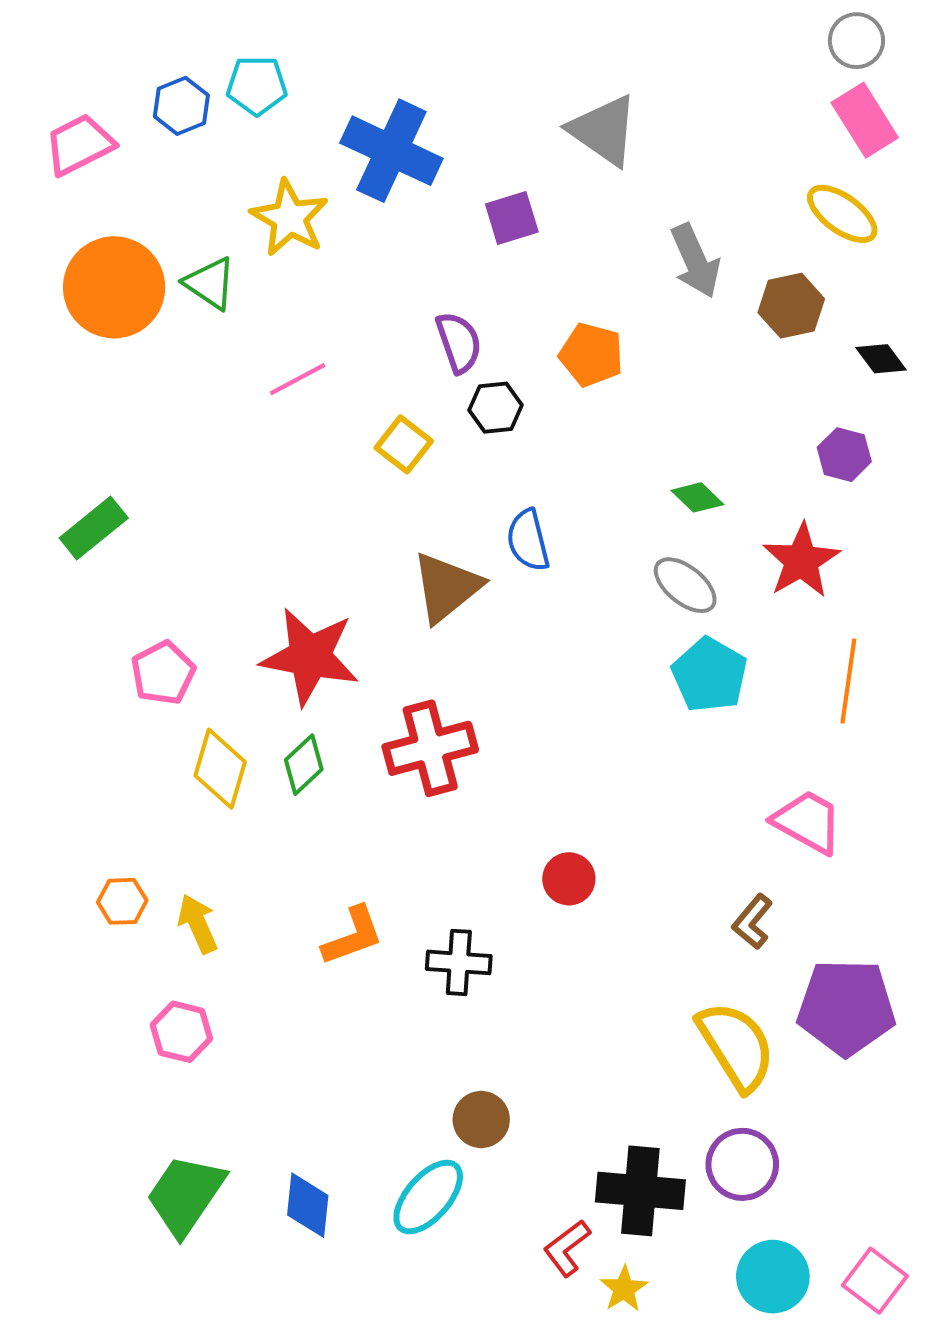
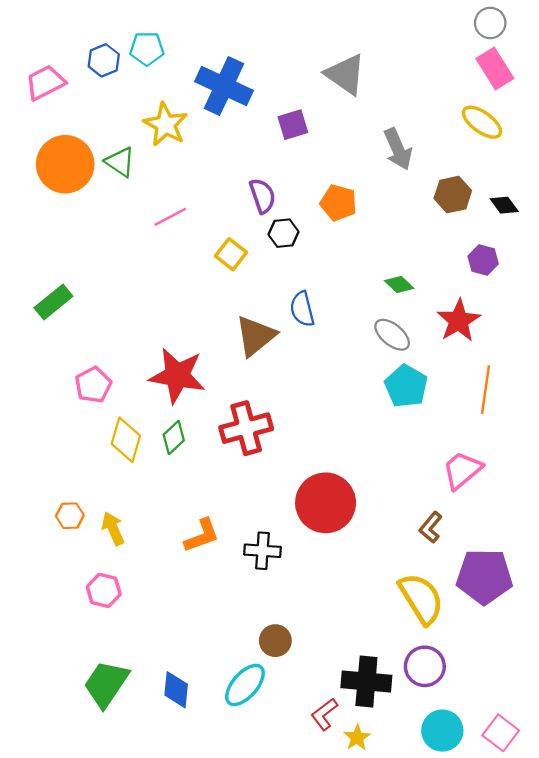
brown hexagon: (791, 306) -> (453, 195), moved
pink trapezoid: (808, 822) -> (462, 470), turned -69
red circle: (569, 879) -> (326, 503), size x2.0

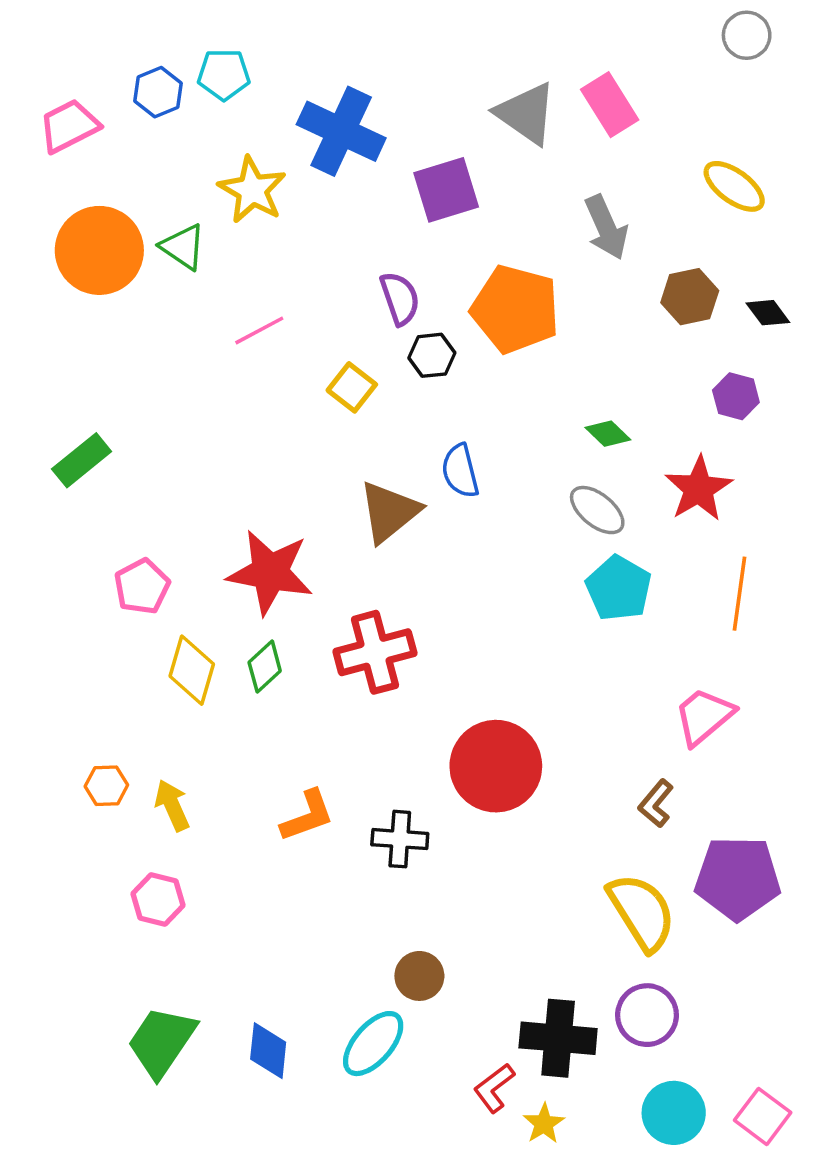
pink rectangle: (495, 69) -> (610, 105), moved
purple square: (293, 125) -> (446, 190), size x1.4
orange pentagon: (338, 203) -> (515, 309), size x1.6

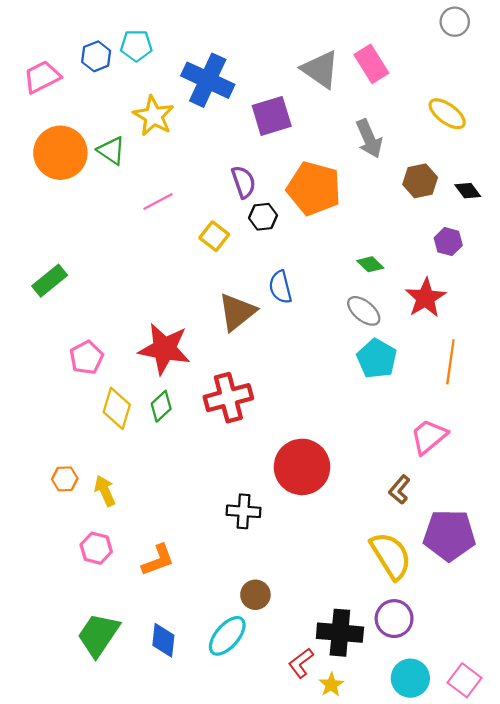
orange L-shape: (307, 816) -> (158, 560), moved

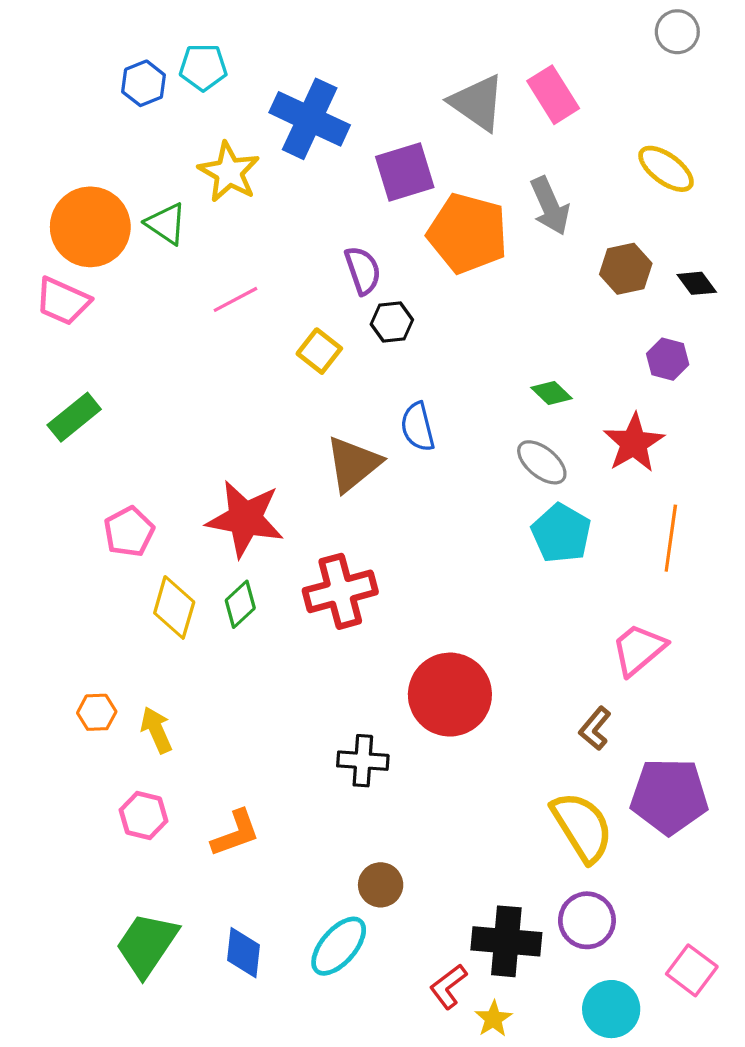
pink trapezoid: (42, 77) -> (63, 301), moved, turned -129
orange pentagon: (314, 188) -> (468, 233), moved
pink square: (464, 680) -> (692, 970), moved

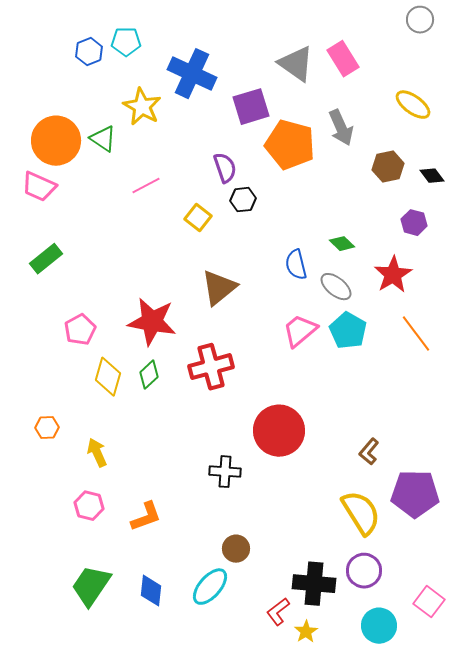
blue semicircle: (418, 427) -> (296, 265), moved
orange line: (671, 538) -> (416, 334), turned -45
pink trapezoid: (639, 649) -> (300, 331), moved
orange hexagon: (97, 712) -> (47, 428), moved

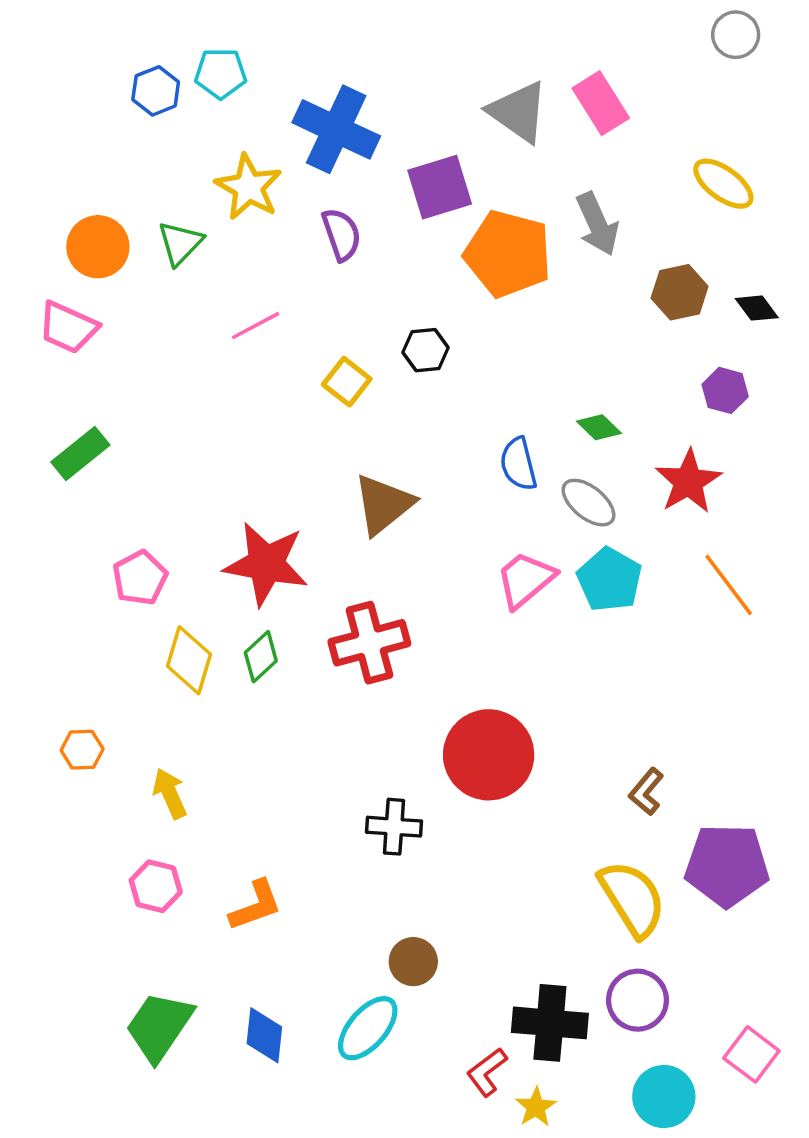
green triangle: (103, 139) -> (180, 243), turned 40
orange circle: (56, 141) -> (98, 247), size x0.7
purple semicircle: (225, 168) -> (341, 234), moved

